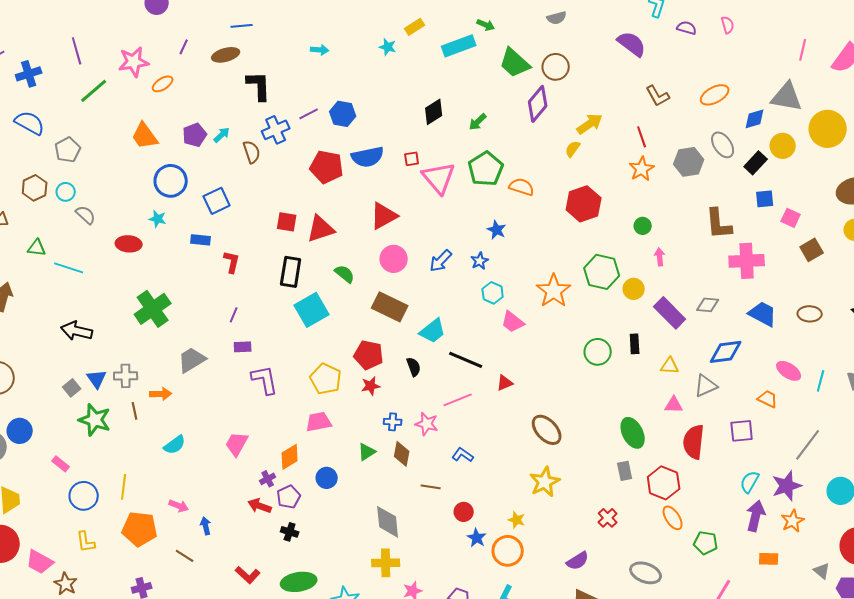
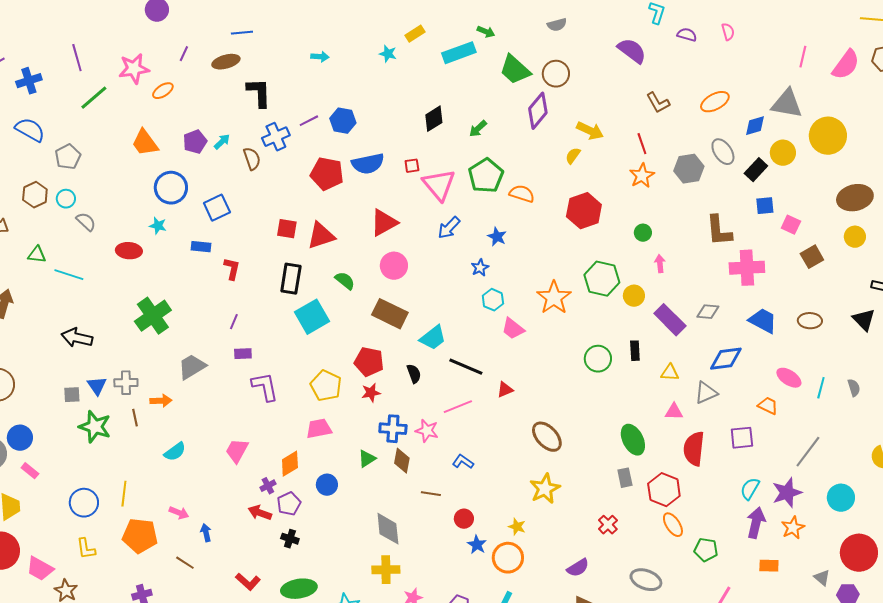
yellow arrow: (590, 124) -> (590, 131), turned 60
blue arrow: (441, 261) -> (449, 228), moved
gray square: (72, 388) -> (72, 395), turned 36
blue cross: (393, 422) -> (393, 429), size x1.5
pink rectangle: (61, 464) -> (30, 471), moved

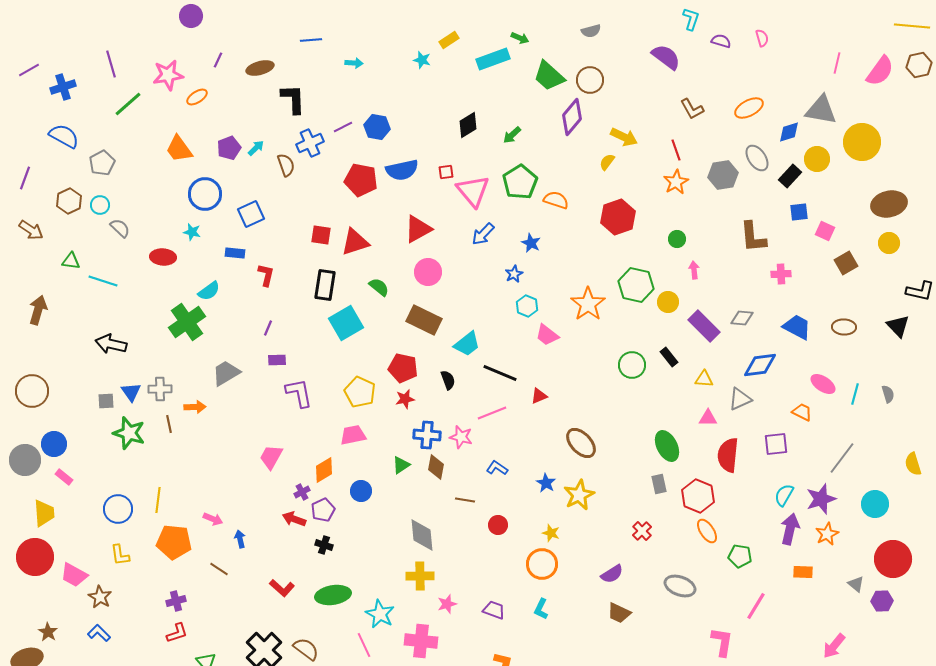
blue line: (242, 33) -> (311, 40), moved
pink cross: (747, 268) -> (781, 274), size x0.6
black rectangle: (635, 351) -> (669, 357), turned -36
cyan semicircle: (175, 452) -> (209, 291), moved
blue star: (477, 545) -> (546, 483), moved

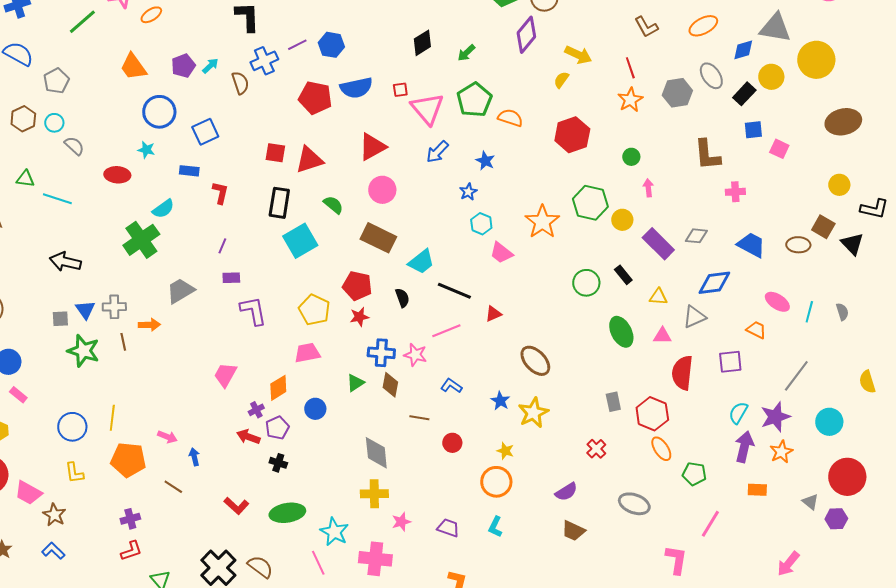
yellow circle: (889, 243) -> (839, 185), moved
brown square: (846, 263) -> (823, 227), moved, turned -30
green ellipse: (667, 446) -> (621, 332), moved

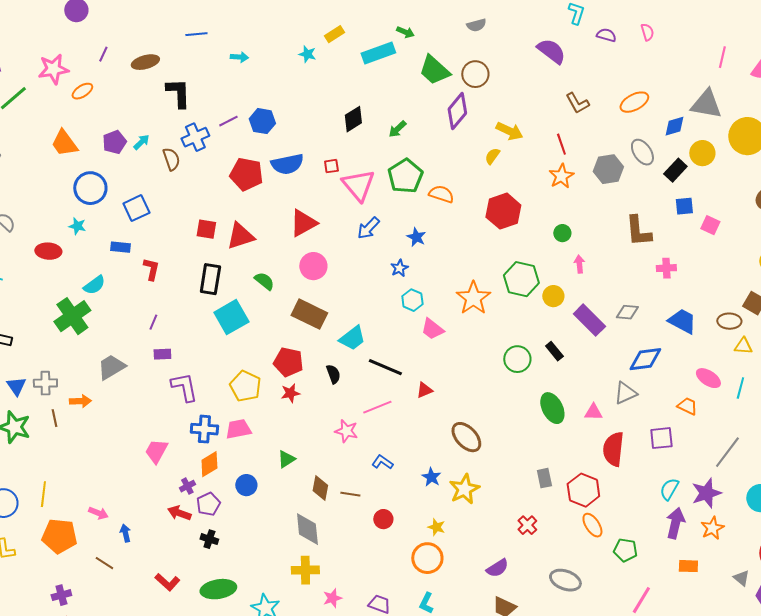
yellow triangle: (658, 297) -> (743, 346), moved
blue cross: (381, 353) -> (204, 429), moved
brown diamond: (390, 385) -> (320, 488), moved

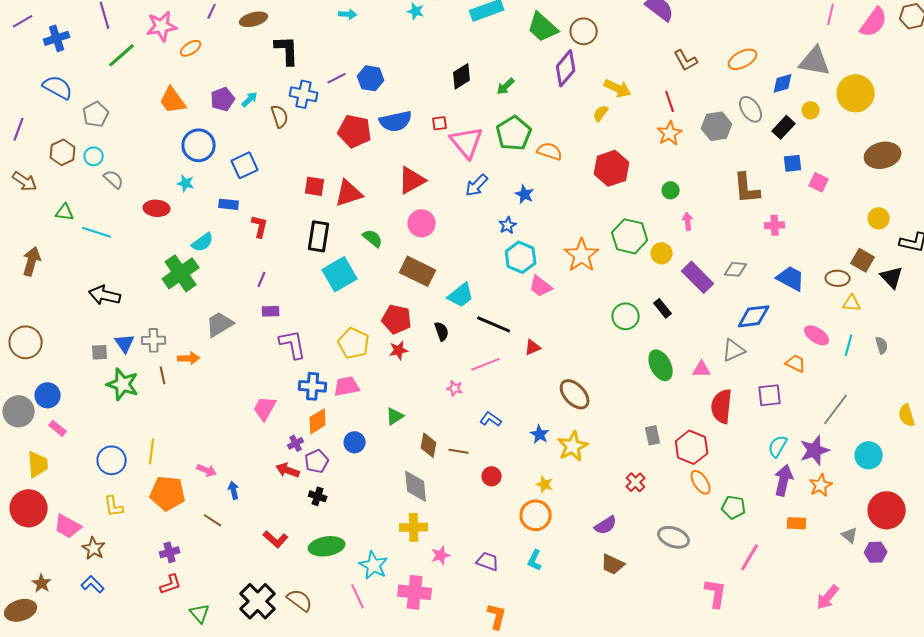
blue cross: (195, 137) -> (304, 94), turned 36
yellow circle: (702, 153) -> (811, 110), size x0.7
cyan hexagon: (412, 300) -> (521, 257), size x1.4
pink star: (346, 431) -> (455, 388), size x0.7

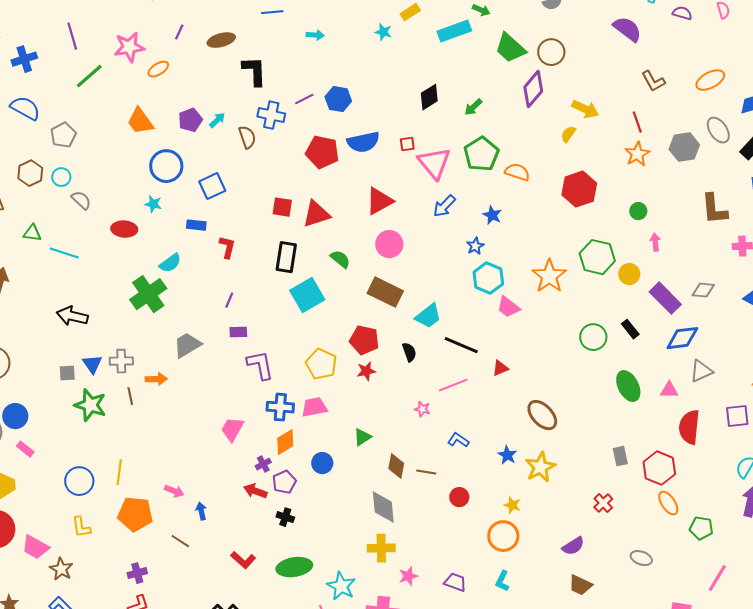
blue diamond: (754, 316) -> (682, 338), moved
gray ellipse: (674, 537) -> (641, 558), size x0.7

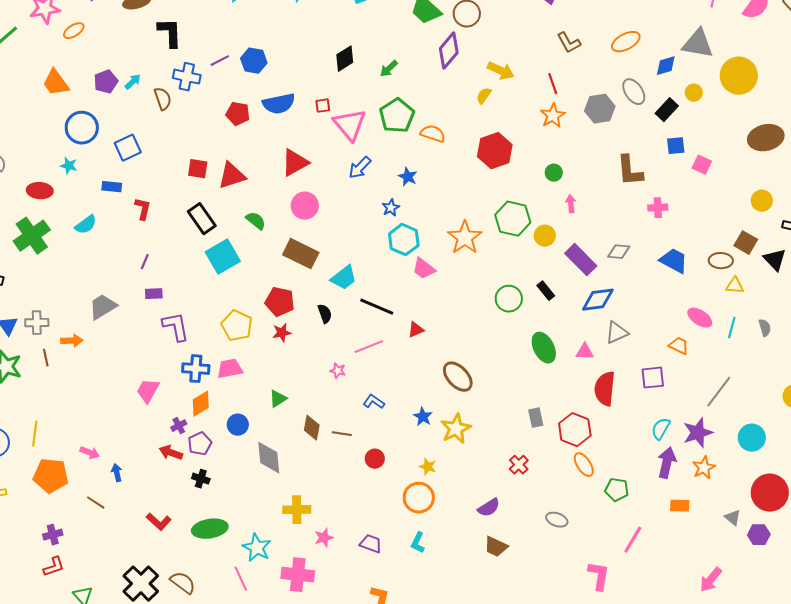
red pentagon: (322, 152) -> (238, 114), size x0.7
black rectangle: (286, 257) -> (202, 219), turned -44
green cross: (148, 294) -> (32, 236), moved
gray diamond: (383, 507) -> (269, 458), moved

